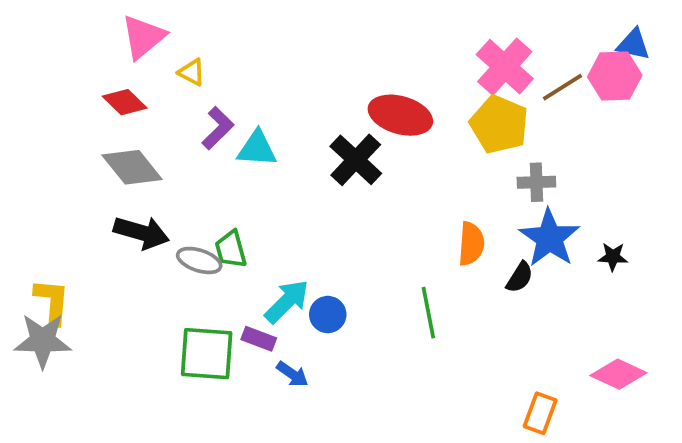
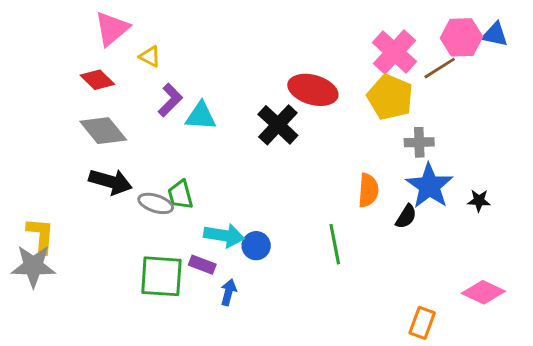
pink hexagon: (615, 76) -> (461, 37), moved
cyan arrow: (287, 301) -> (224, 235), turned 54
blue arrow: (292, 374) -> (228, 292), turned -110

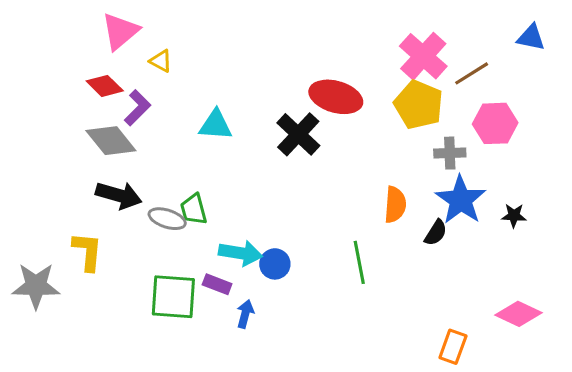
pink hexagon: (461, 37) -> (495, 123), moved
purple L-shape: (170, 100) -> (137, 108), moved
yellow L-shape: (41, 235) -> (87, 251), moved

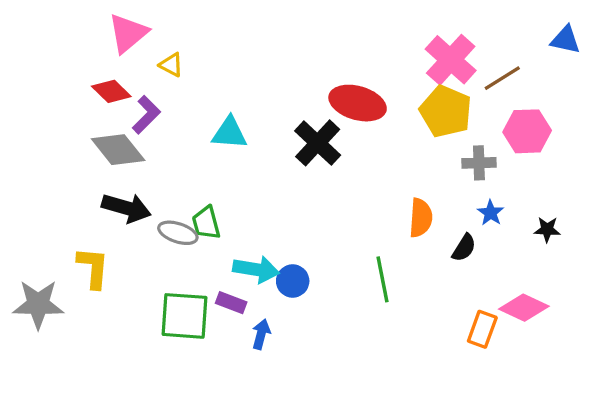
blue star: (461, 200) -> (491, 213), size x0.5
pink diamond: (519, 314) -> (524, 308), moved
orange rectangle: (453, 347) -> (482, 329), moved

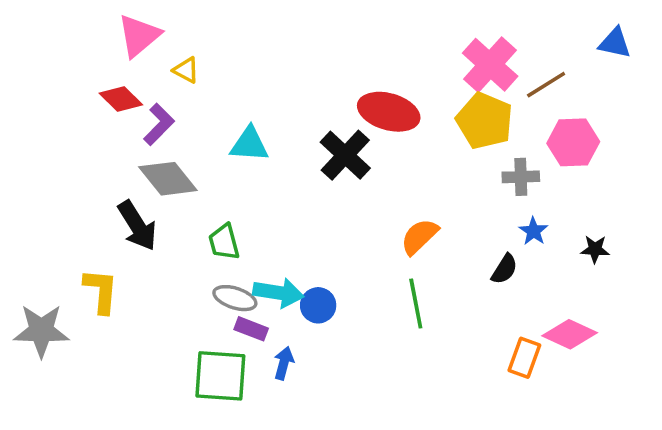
gray diamond: (118, 150) -> (168, 179), moved
black arrow: (126, 208) -> (137, 226), turned 42
orange semicircle: (421, 218) -> (419, 237), moved, turned -138
gray ellipse: (178, 233) -> (235, 298), moved
green square: (185, 316) -> (220, 376), moved

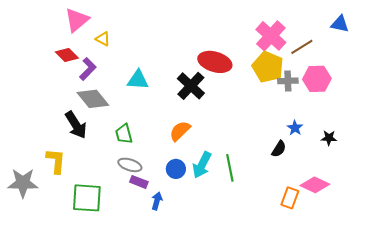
gray cross: (521, 177) -> (288, 81), moved
orange semicircle: (419, 237) -> (180, 131), moved
cyan arrow: (278, 293) -> (202, 165), moved, turned 108
green square: (220, 376) -> (87, 198), moved

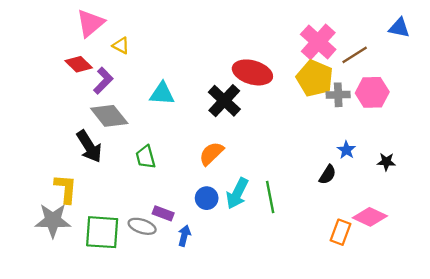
gray ellipse: (130, 165) -> (142, 226), moved
gray star: (23, 183) -> (53, 220), moved

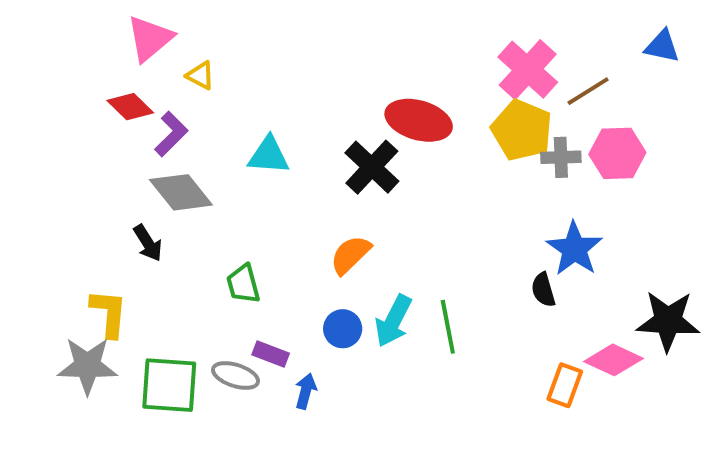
black arrow: (89, 146) -> (148, 243), size x0.7
blue star: (346, 150) -> (574, 249), size x1.8
green trapezoid: (146, 157) -> (243, 284), moved
black star: (386, 162) -> (668, 321), moved, size x2.0
black semicircle: (328, 175) -> (543, 290), turned 132

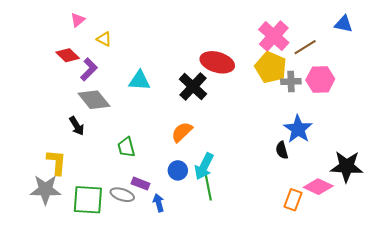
pink triangle: (150, 38) -> (78, 20), size x0.6
green line: (448, 327) -> (208, 187), moved
blue arrow: (306, 391) -> (159, 203), turned -30

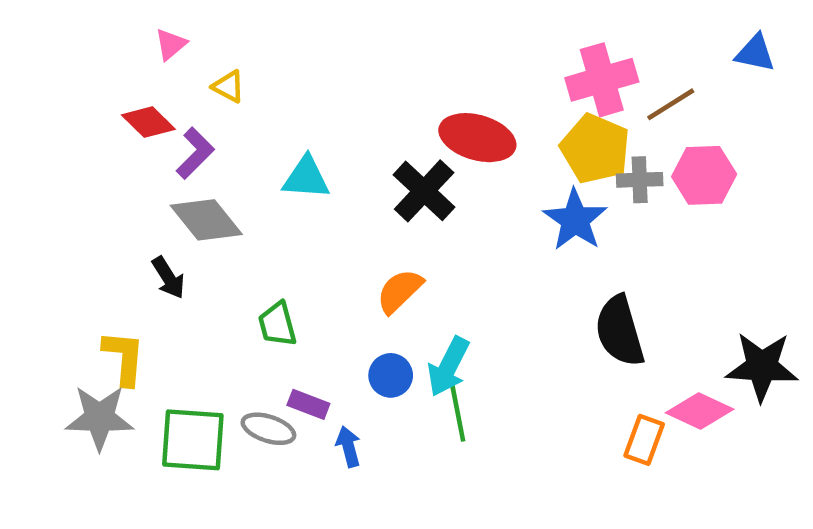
pink cross: (274, 36) -> (602, 80), turned 32
blue star: (298, 129) -> (575, 220), moved
black semicircle: (282, 150) -> (620, 331), size x1.8

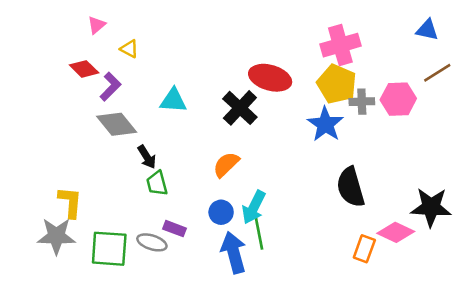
brown line: (671, 104) -> (437, 73), moved
black arrow: (168, 278) -> (147, 157), moved
blue arrow: (348, 447) -> (234, 252), moved, size x1.8

